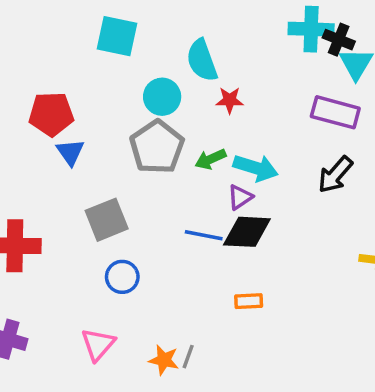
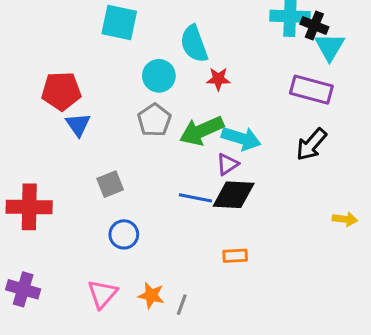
gray pentagon: (157, 147) -> (154, 120), size x0.7
green arrow: (211, 159) -> (202, 131), size x1.6
gray square: (107, 220) -> (110, 184), size x0.7
orange star: (164, 360) -> (151, 295), moved

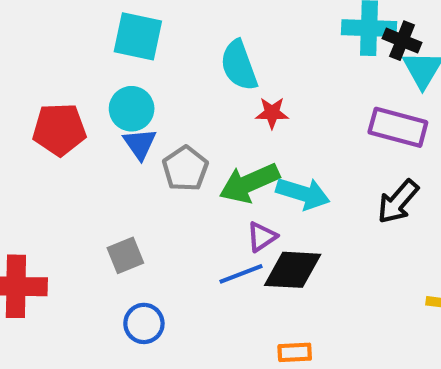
cyan circle: (159, 76) -> (132, 109), moved
blue triangle: (78, 125) -> (140, 144), moved
purple triangle: (228, 164) -> (262, 237), moved
blue line: (195, 198) -> (241, 274), turned -32

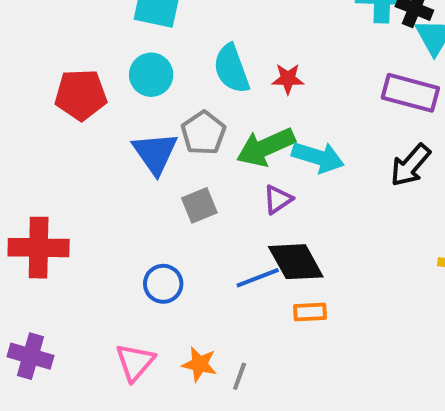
cyan semicircle: (239, 65) -> (232, 69), moved
blue triangle: (140, 144) -> (155, 153), moved, size x1.4
gray square: (125, 255) -> (199, 205), moved
black diamond: (293, 270) -> (296, 262), moved, turned 58
blue line: (241, 274) -> (258, 278), moved

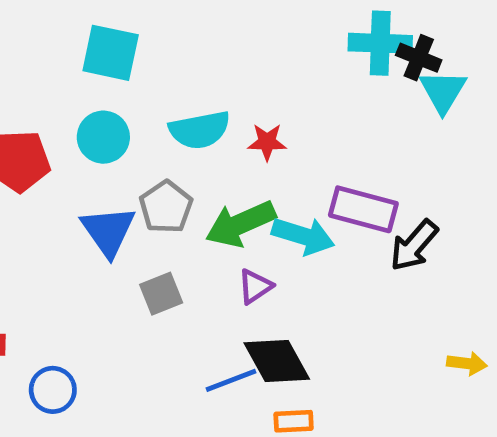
cyan semicircle: (232, 69) -> (200, 130), turned -81
purple rectangle: (410, 93) -> (363, 209), moved
blue circle: (163, 284) -> (53, 390), moved

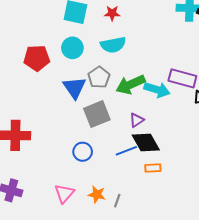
red star: (267, 142) -> (112, 13), moved
purple triangle: (255, 286) -> (137, 120), moved
gray square: (161, 294) -> (97, 114), size x1.5
blue circle: (53, 390) -> (83, 152), moved

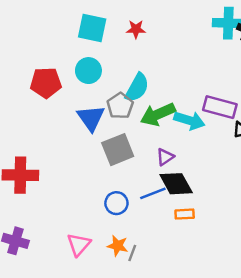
cyan semicircle: (113, 45) -> (137, 88), moved, turned -50
blue circle: (83, 152) -> (116, 203), moved
gray line: (117, 201) -> (132, 253), moved

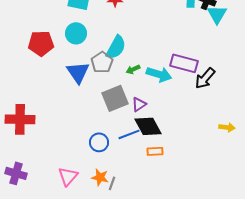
green arrow: (158, 114) -> (133, 69), size x0.5
gray square: (118, 150) -> (115, 98), moved

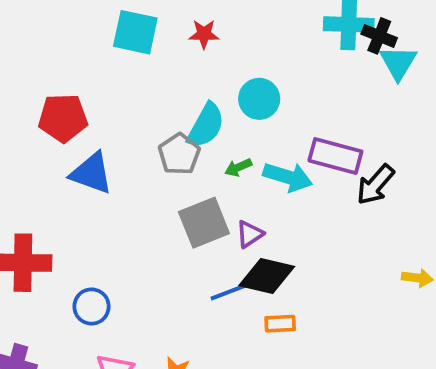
cyan circle: (76, 33) -> (259, 99), moved
blue triangle: (78, 72) -> (92, 173), moved, turned -35
black diamond: (148, 126) -> (267, 276), turned -48
blue circle: (99, 142) -> (92, 306), moved

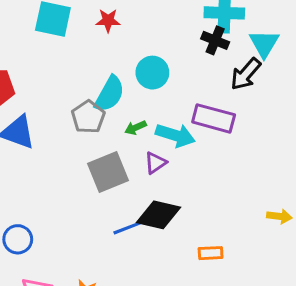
black cross: (379, 36) -> (215, 40), moved
black arrow: (375, 185) -> (246, 74), moved
purple triangle: (250, 234) -> (155, 163), moved
orange rectangle: (280, 324) -> (211, 253), moved

